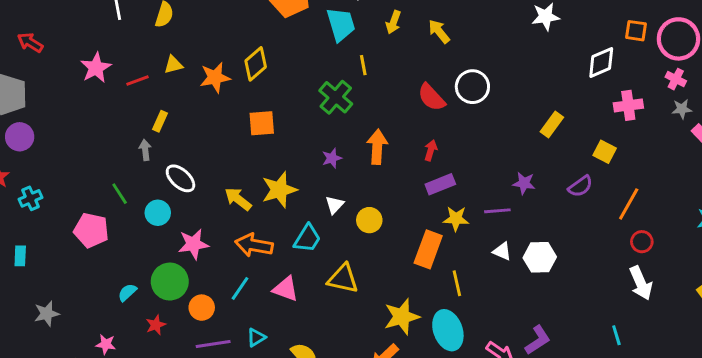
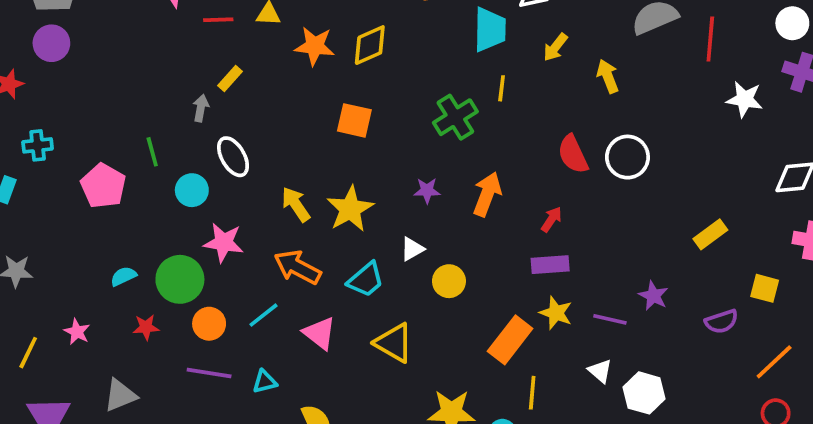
yellow square: (605, 152) -> (765, 288), turned -30
yellow star: (279, 190) -> (350, 209), turned -30
cyan cross: (30, 198) -> (38, 145), moved

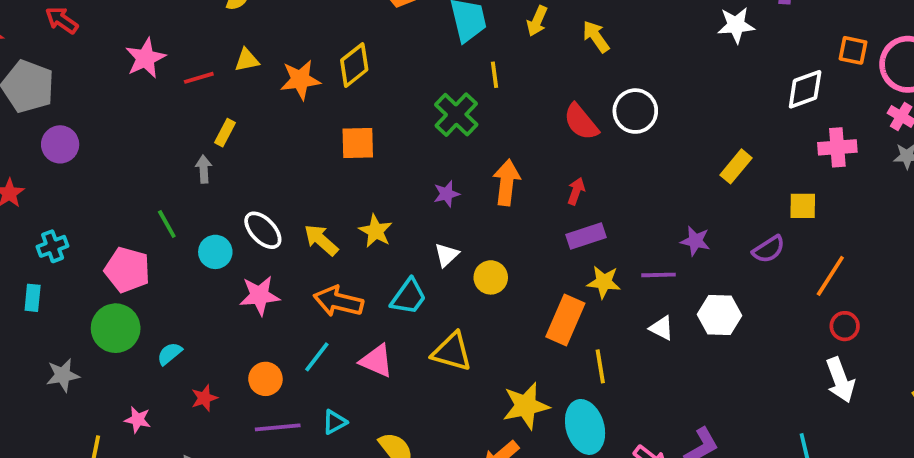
purple circle: (51, 43) -> (60, 144), moved
white ellipse: (233, 157) -> (263, 230), moved
yellow star: (350, 209) -> (376, 231), size x0.7
green circle: (180, 279) -> (116, 328), moved
white hexagon: (644, 393) -> (720, 315), moved

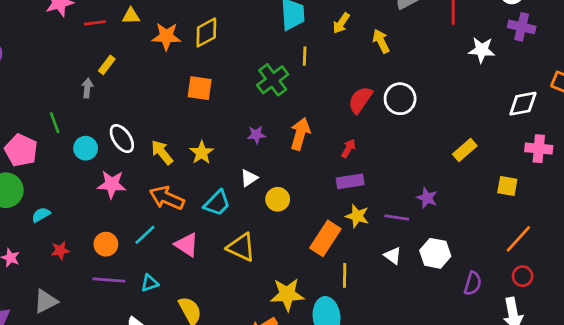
red semicircle: (581, 122) -> (360, 100), turned 64
purple semicircle: (769, 249) -> (473, 283), moved, turned -50

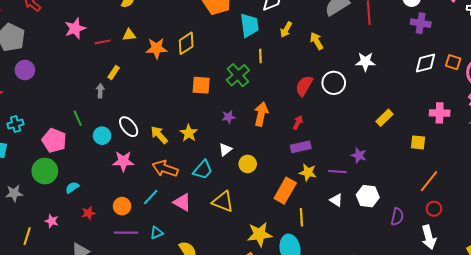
white star: (482, 50) -> (365, 62), moved
orange square: (200, 88) -> (201, 85), moved
white diamond: (523, 104) -> (426, 63), moved

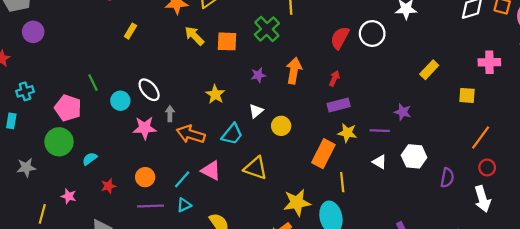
gray arrow: (100, 91) -> (170, 114), moved
yellow arrow: (159, 135) -> (194, 36), moved
cyan line: (151, 197) -> (182, 179), moved

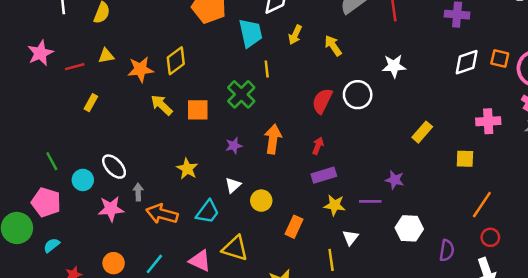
pink pentagon: (68, 108) -> (46, 202), moved
orange rectangle: (323, 154) -> (294, 227), moved, size x0.7
white triangle: (380, 162) -> (351, 237), moved, turned 40
pink triangle: (211, 171) -> (200, 261), moved

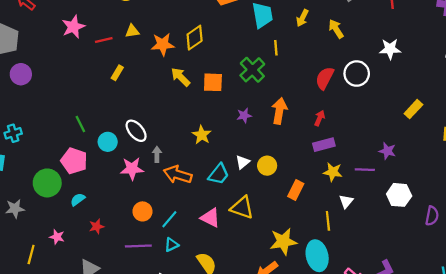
white triangle: (233, 185) -> (243, 162), moved
orange circle: (114, 263) -> (142, 211), moved

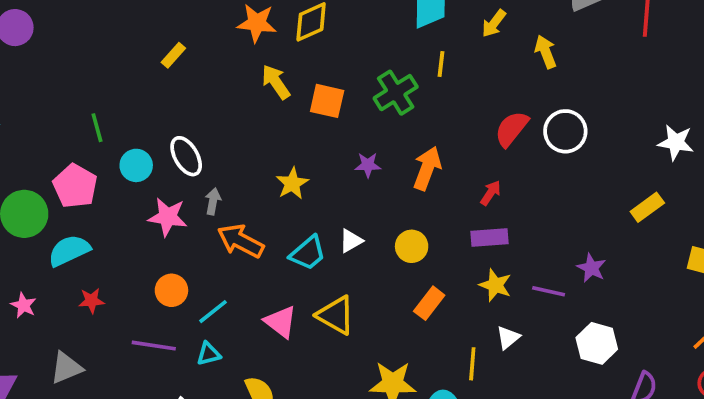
white star: (390, 49) -> (676, 142), moved
yellow circle: (267, 166) -> (412, 246), moved
cyan semicircle: (78, 199) -> (69, 251), size x1.6

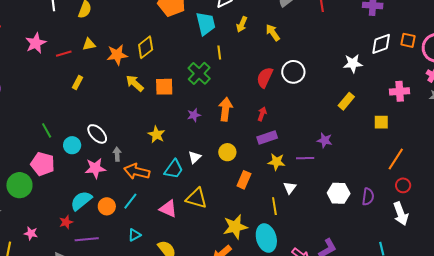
cyan semicircle: (69, 251) -> (81, 201), moved
cyan line: (213, 312) -> (130, 201), moved
white hexagon: (597, 343) -> (339, 193), moved
purple line: (154, 346) -> (87, 239), moved

